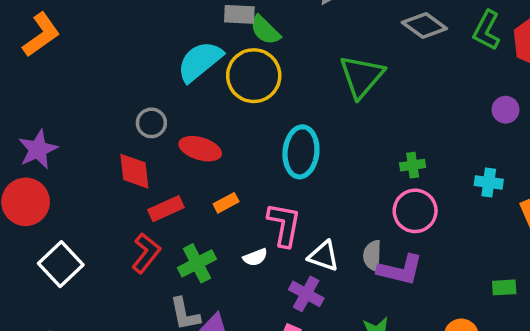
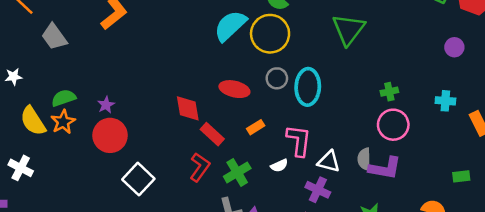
gray circle: (151, 123) -> (277, 78), moved
purple star: (38, 149) -> (106, 105), moved, size x0.6
red rectangle: (166, 209) -> (212, 134), turned 70

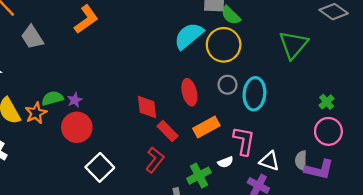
red ellipse: (234, 89) -> (189, 92), turned 60
green cross: (389, 92) -> (327, 102), turned -32
green semicircle: (64, 98) -> (52, 98), moved
orange rectangle: (256, 127) -> (206, 127), size x1.6
green cross: (237, 172) -> (199, 176), moved

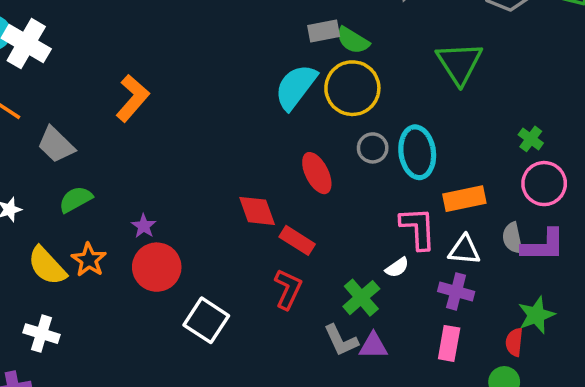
green semicircle: (52, 98) -> (76, 199), moved
orange rectangle: (206, 127) -> (464, 199), moved, turned 30

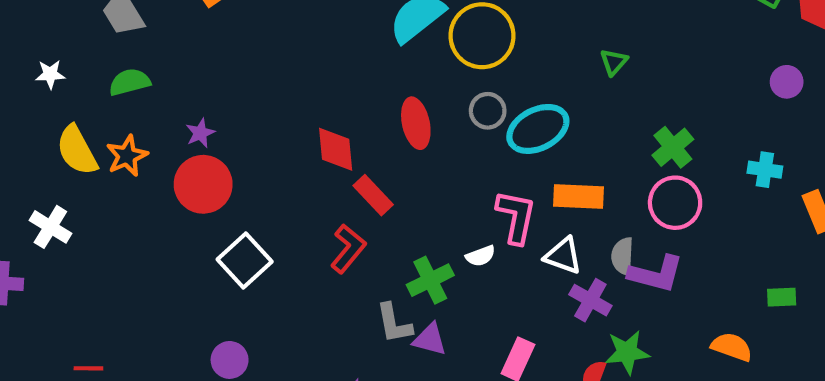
green triangle: (459, 63) -> (614, 62), moved, size x0.5
green cross: (531, 139) -> (673, 147), size x1.4
cyan ellipse: (417, 152) -> (538, 129), turned 57
purple cross: (456, 291) -> (590, 300), moved

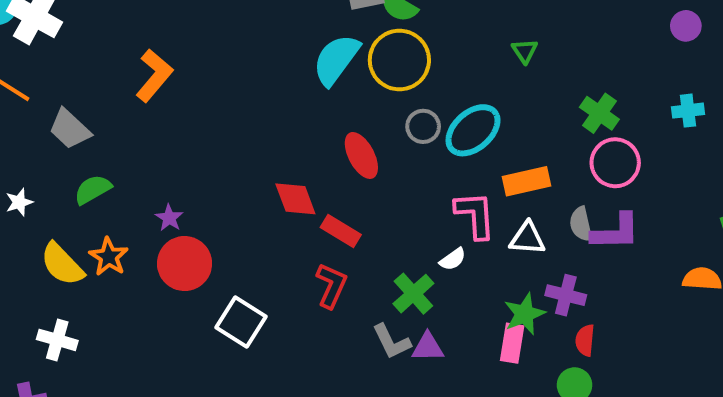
purple cross: (590, 300) -> (566, 295), moved
green star: (627, 352) -> (525, 314), moved

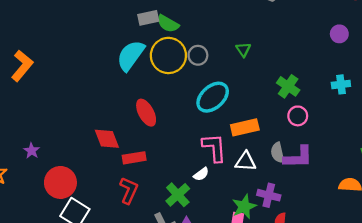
gray circle: (423, 126) -> (198, 55), moved
pink circle: (615, 163) -> (298, 116), size x0.7
red rectangle: (341, 231) -> (134, 158), turned -40
red circle: (185, 264) -> (60, 182), moved

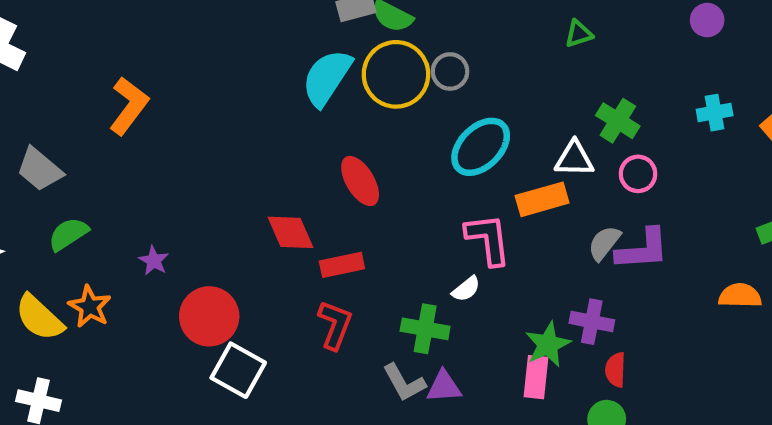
green triangle: (243, 50) -> (579, 34), moved, turned 49
gray semicircle: (278, 153) -> (604, 243), turned 54
white triangle: (246, 161) -> (574, 159), moved
green cross: (178, 195) -> (425, 329), turned -35

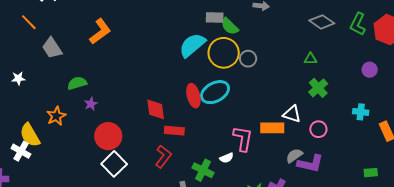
green cross: (618, 121) -> (318, 88), moved
cyan ellipse: (481, 147) -> (215, 92), moved
green semicircle: (68, 234) -> (77, 83), moved
yellow semicircle: (39, 318) -> (30, 135), moved

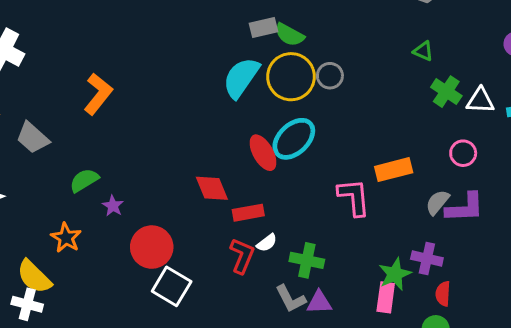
green triangle: (310, 59) -> (423, 51), turned 40
white triangle: (292, 114) -> (480, 101), moved
white semicircle: (227, 158) -> (267, 243), moved

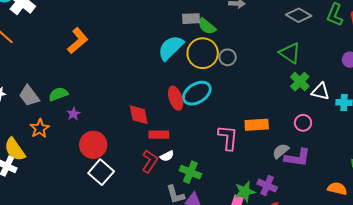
green triangle: (423, 51) -> (290, 53), size x1.6
gray trapezoid: (33, 138) -> (29, 96), moved

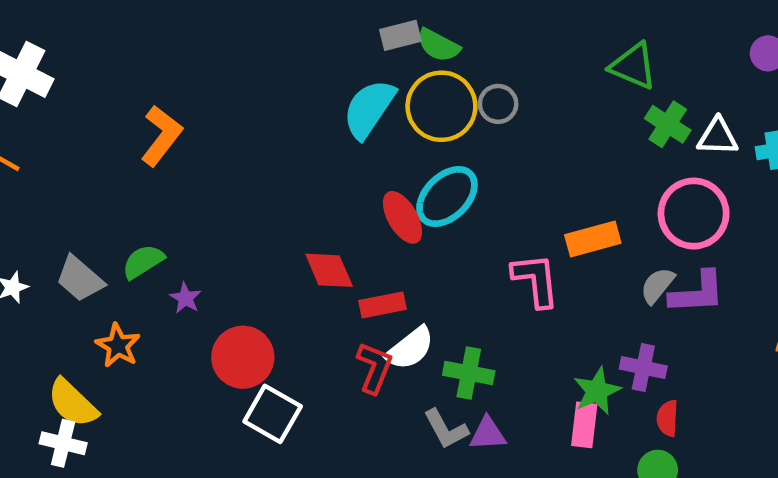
pink circle: (303, 123) -> (694, 214), size x1.8
white semicircle: (167, 156) -> (410, 348), size x1.6

